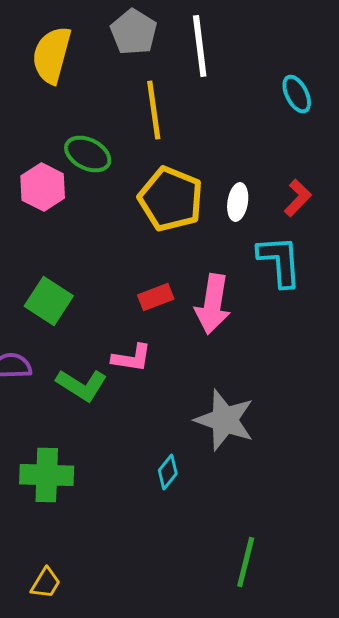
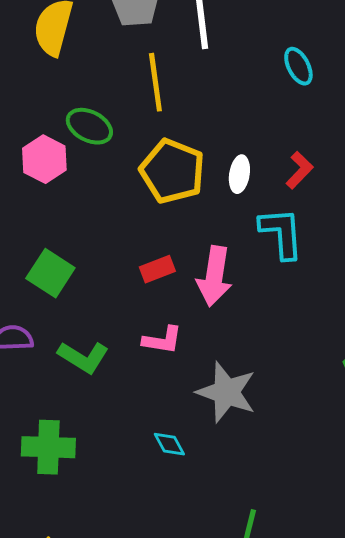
pink L-shape: (132, 358) -> (162, 340), moved
cyan diamond: (168, 472) -> (169, 444), turned -68

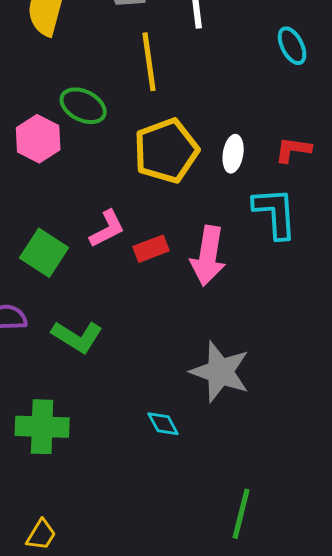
red L-shape: (299, 170) -> (293, 150), turned -126
yellow pentagon: (172, 171) -> (166, 151), turned 30
pink L-shape: (162, 340) -> (107, 229), moved, turned -36

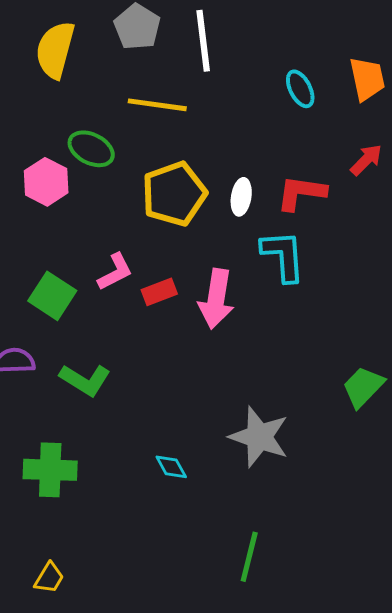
yellow line: (149, 62) -> (157, 105), turned -74
red L-shape: (293, 150) -> (301, 193), size x1.4
gray star: (220, 372) -> (259, 437), moved

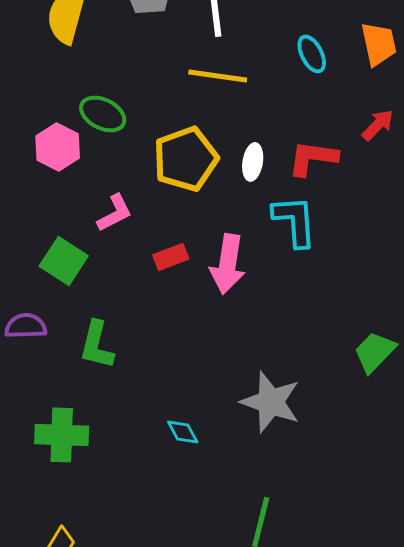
yellow line: (157, 105) -> (218, 76), moved
pink L-shape: (115, 272) -> (115, 213), moved
green L-shape: (85, 380) -> (97, 345), turned 72

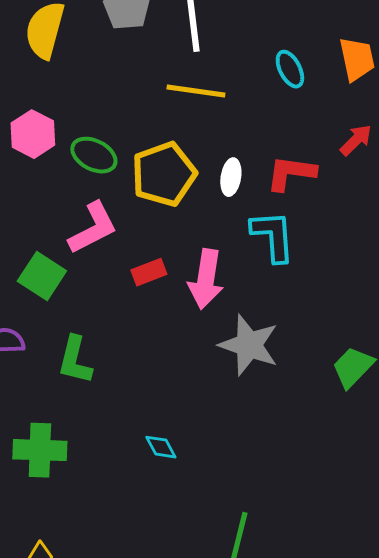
green ellipse: (103, 114) -> (94, 155), moved
pink hexagon: (58, 147) -> (33, 134), moved
pink L-shape: (115, 213) -> (93, 228), size x1.4
gray star: (271, 402) -> (249, 345), moved

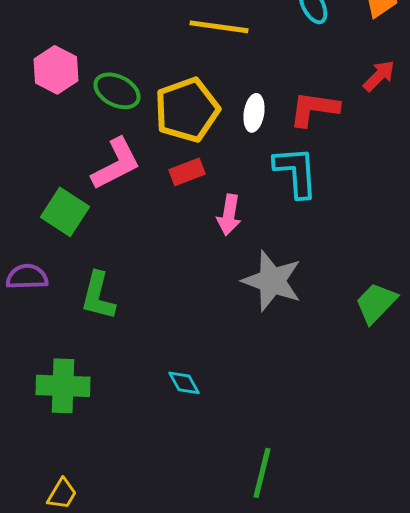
red rectangle: (149, 272) -> (187, 172), moved
pink arrow: (206, 279) -> (229, 215), size x0.7

